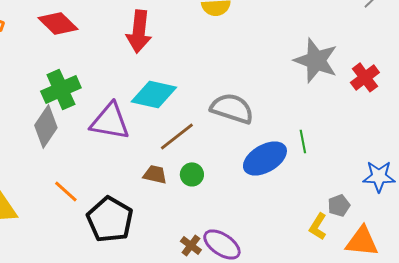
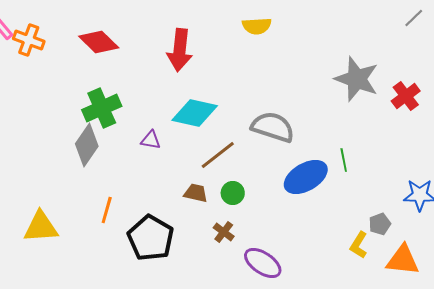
purple triangle: (110, 121) -> (151, 140), size x0.5
orange line: (66, 191) -> (107, 210), turned 64
brown cross: (191, 245) -> (224, 232), moved

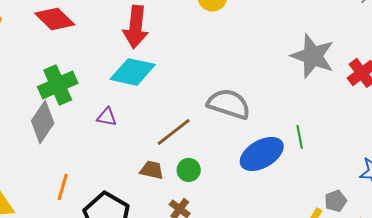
cyan diamond: (195, 113) -> (133, 72), moved

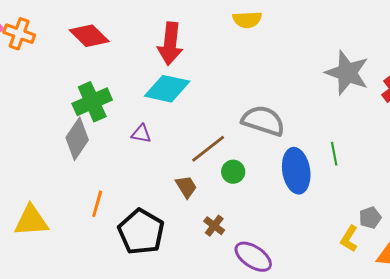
blue ellipse: (262, 154) -> (296, 171), turned -69
brown trapezoid: (152, 170) -> (186, 187), turned 45
green circle: (189, 170) -> (233, 172), moved

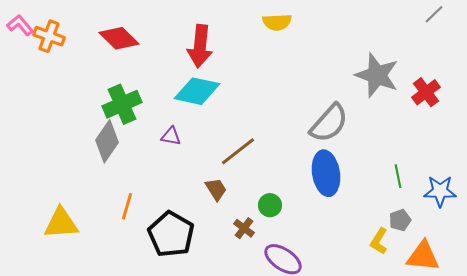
gray semicircle: (263, 121) -> (329, 123), moved, turned 114
green line: (334, 154) -> (398, 176), moved
green circle: (233, 172) -> (270, 205), moved

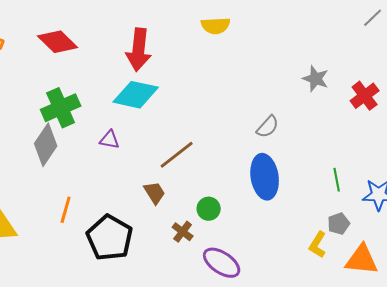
gray star: (377, 75) -> (316, 79), size x0.6
gray semicircle: (329, 123) -> (268, 127), size x0.6

